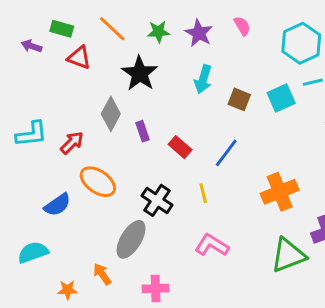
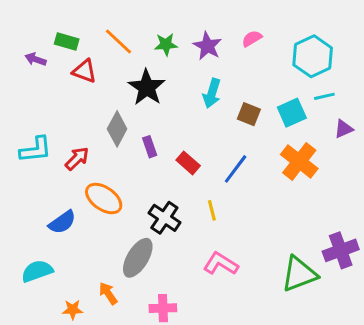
pink semicircle: (242, 26) -> (252, 39), turned -90
orange cross: (280, 192) -> (299, 161), moved, turned -30

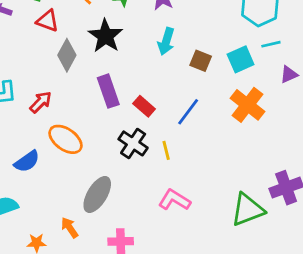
gray diamond: (117, 129) -> (67, 55), moved
purple rectangle: (150, 147) -> (108, 91), size x1.6
black cross: (164, 218) -> (133, 143), moved

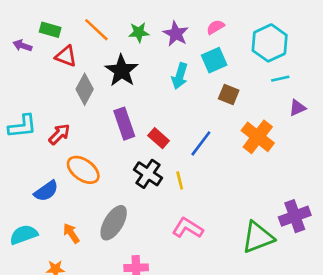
cyan square: (241, 59) -> (214, 60), moved
brown square: (201, 61) -> (229, 94), moved
orange arrow: (70, 228) -> (71, 233), moved

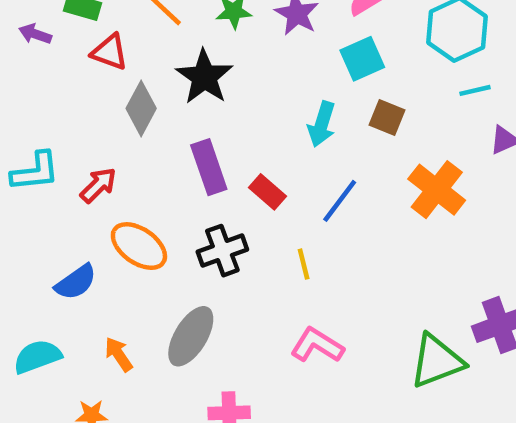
cyan arrow: (180, 76) -> (322, 124), moved
black cross: (148, 174) -> (222, 251), moved, turned 36

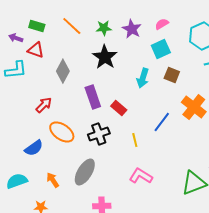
red triangle: (110, 52) -> (36, 50), moved
black star: (204, 77) -> (105, 57), moved
cyan L-shape: (35, 172) -> (16, 70), moved
blue line: (340, 201) -> (162, 122), moved

